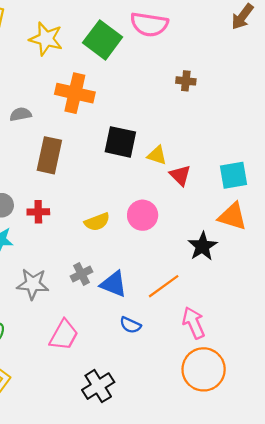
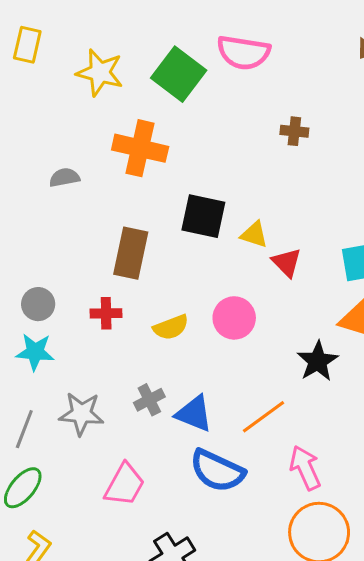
brown rectangle: (49, 155) -> (131, 253), moved
red cross: (38, 212) -> (106, 313), moved
blue semicircle: (130, 325) -> (217, 471), size x1.8

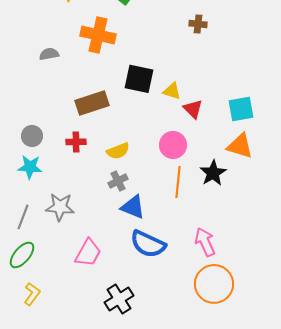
brown rectangle: (131, 253) -> (92, 103), turned 60
pink circle: (234, 318) -> (173, 145), moved
gray cross: (149, 400) -> (118, 181), moved
orange line: (263, 417) -> (178, 182), moved, turned -48

